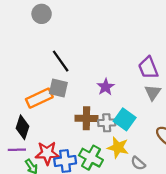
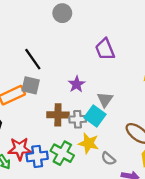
gray circle: (42, 14) -> (62, 13), moved
purple trapezoid: (148, 68) -> (105, 49), moved
gray triangle: (153, 92) -> (105, 100), moved

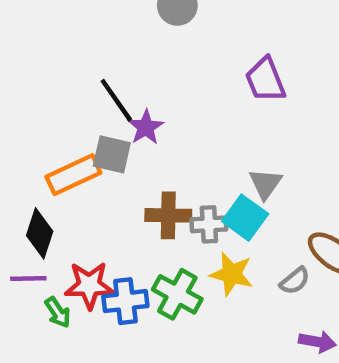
purple star: (77, 84) -> (146, 127), moved
gray semicircle: (108, 159) -> (295, 281), moved, turned -80

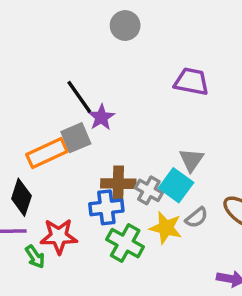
purple trapezoid: (265, 80) -> (191, 82), turned 123
gray square: (112, 154) -> (76, 138), turned -36
gray cross: (209, 224) -> (149, 190), turned 32
gray semicircle: (295, 281) -> (196, 218), moved
blue cross: (125, 301) -> (106, 207), moved

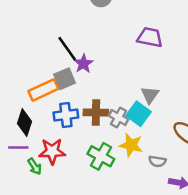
blue cross: (106, 207) -> (66, 115), moved
gray semicircle: (196, 218) -> (157, 161), moved, turned 48

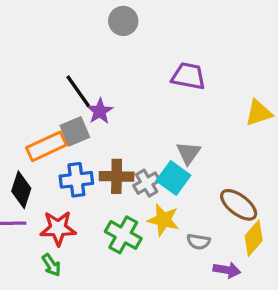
gray cross: (118, 117) -> (147, 183), turned 30
green arrow: (35, 166) -> (51, 265), moved

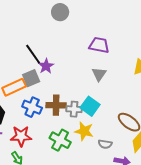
gray triangle: (188, 153) -> (99, 74), moved
blue cross: (76, 180) -> (32, 107), turned 30
gray cross: (147, 183) -> (74, 109), turned 35

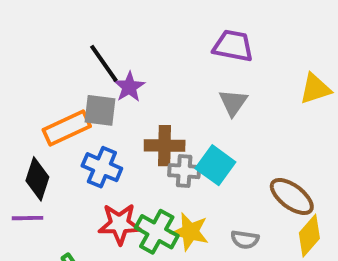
gray square: (31, 78) -> (100, 110), turned 30
brown cross: (56, 105) -> (165, 146), moved
yellow star: (84, 131) -> (190, 232), moved
red star: (21, 136) -> (120, 224), moved

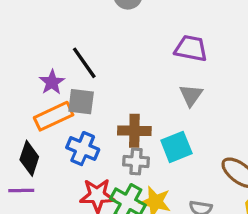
purple star: (129, 87) -> (52, 82), moved
cyan square: (215, 165) -> (176, 147), turned 32
gray cross: (184, 171) -> (136, 161), moved

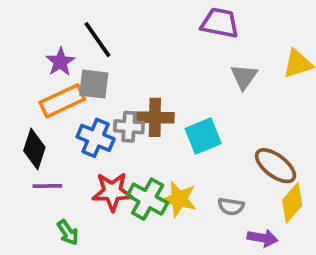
gray triangle: (191, 95) -> (244, 77), moved
gray cross: (136, 161) -> (129, 127), moved
purple line: (21, 191) -> (47, 186), moved

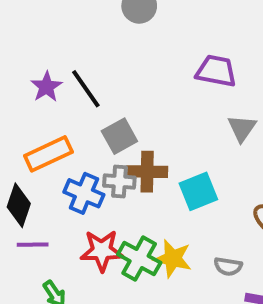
purple star: (60, 62) -> (46, 87), moved
gray square: (94, 84) -> (119, 136), moved, turned -36

